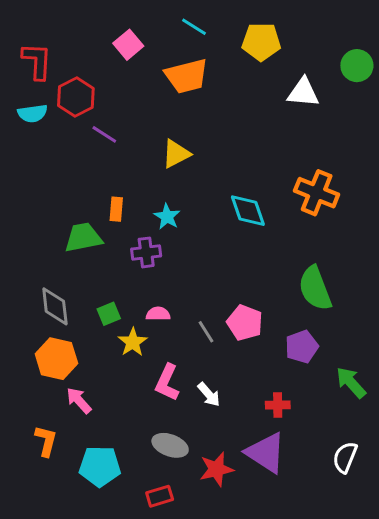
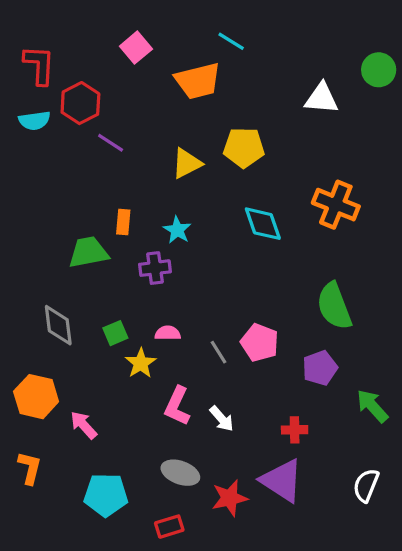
cyan line: (194, 27) -> (231, 41), moved
yellow pentagon: (261, 42) -> (244, 148), moved
orange hexagon: (56, 359) -> (36, 397), moved
orange L-shape: (46, 441) -> (30, 468), moved

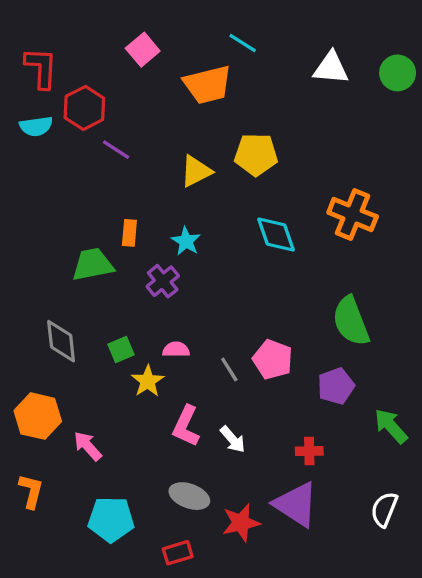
white triangle: (322, 98) -> (331, 68), moved
purple cross: (155, 268) -> (163, 281), turned -32

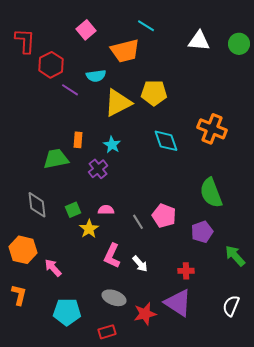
cyan semicircle: (36, 126) -> (96, 76), moved
yellow triangle: (196, 171) -> (118, 103), size x1.4

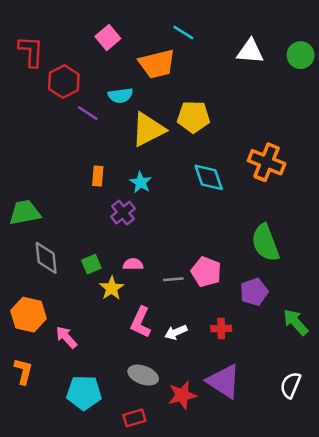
green trapezoid: (56, 159) -> (25, 213), moved
gray line: (138, 222) -> (173, 279), turned -63
white arrow: (140, 264) -> (176, 332), turned 108
red cross: (186, 271) -> (221, 328), moved

